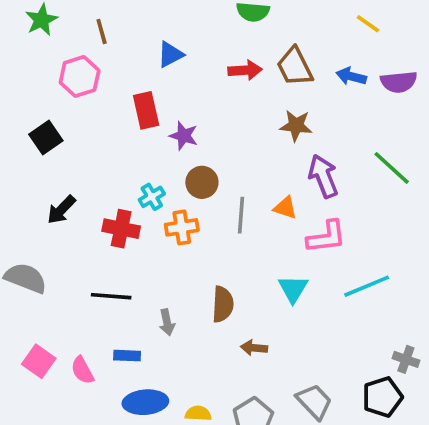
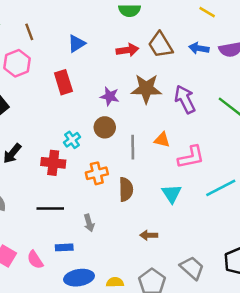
brown star: (296, 126) -> (146, 89), moved, size x1.4
purple star: (184, 136) -> (110, 96), moved
purple arrow: (323, 176) -> (185, 99), moved
orange cross: (182, 227) -> (97, 173), moved
brown semicircle: (223, 304) -> (126, 189), moved

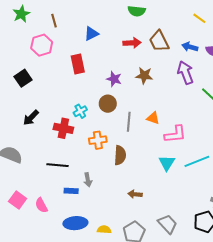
brown star: (146, 89) -> (144, 76), size x0.7
purple arrow: (185, 99) -> (185, 73), moved
cyan triangle: (172, 194) -> (167, 163), moved
blue rectangle: (64, 247) -> (71, 191), moved

